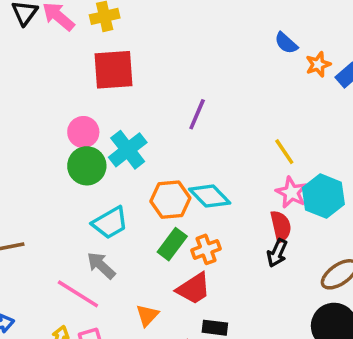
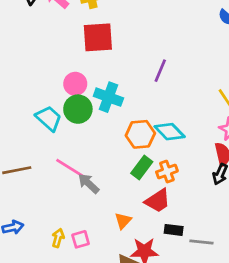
cyan cross: (128, 150) -> (108, 97), turned -32
cyan trapezoid: (110, 223) -> (49, 118), moved, turned -108
pink line: (78, 294) -> (71, 169), moved

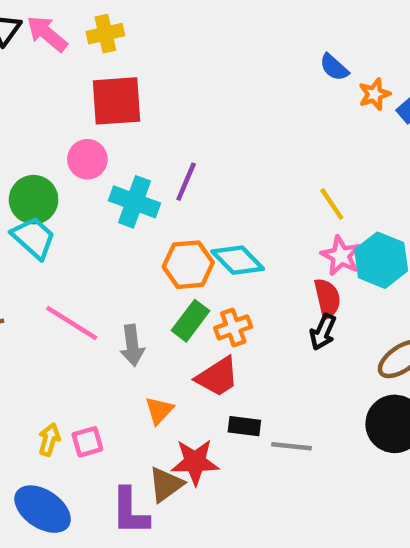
purple line: (160, 71) -> (186, 182), moved
pink circle: (75, 84) -> (87, 159), moved
green circle: (78, 109) -> (34, 200), moved
gray arrow: (89, 183) -> (132, 345), moved, turned -140

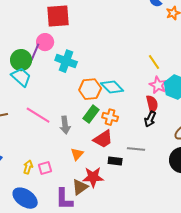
purple line: (186, 182) -> (35, 52), moved
orange cross: (233, 327) -> (110, 117), turned 35
gray line: (291, 446) -> (136, 149), moved

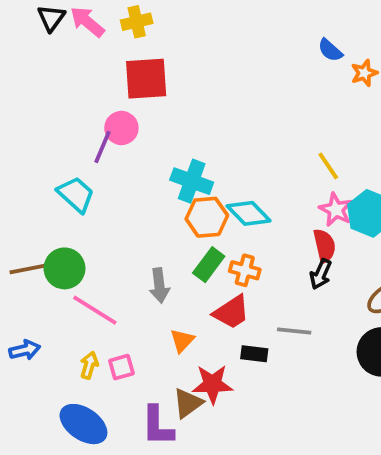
green circle: (21, 60) -> (65, 268), moved
cyan cross: (66, 61) -> (192, 181), moved
pink line: (38, 115) -> (95, 310), moved

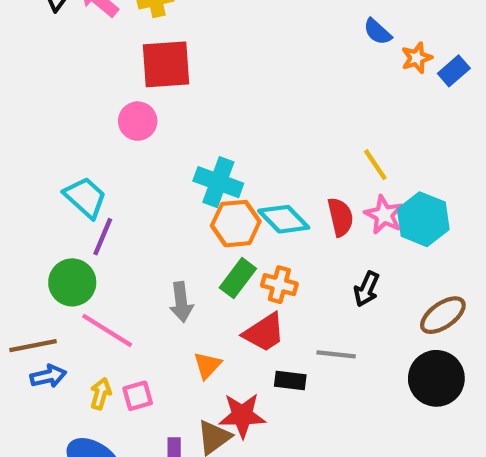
purple line: (102, 147) -> (103, 237), moved
red semicircle: (324, 246) -> (340, 217), moved
brown line: (30, 268) -> (33, 346), moved
blue arrow: (25, 350) -> (48, 376), moved

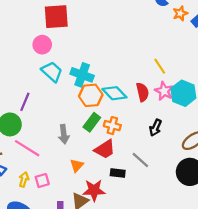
cyan trapezoid: (85, 197) -> (52, 72), moved
gray line: (336, 354) -> (140, 160), turned 36

